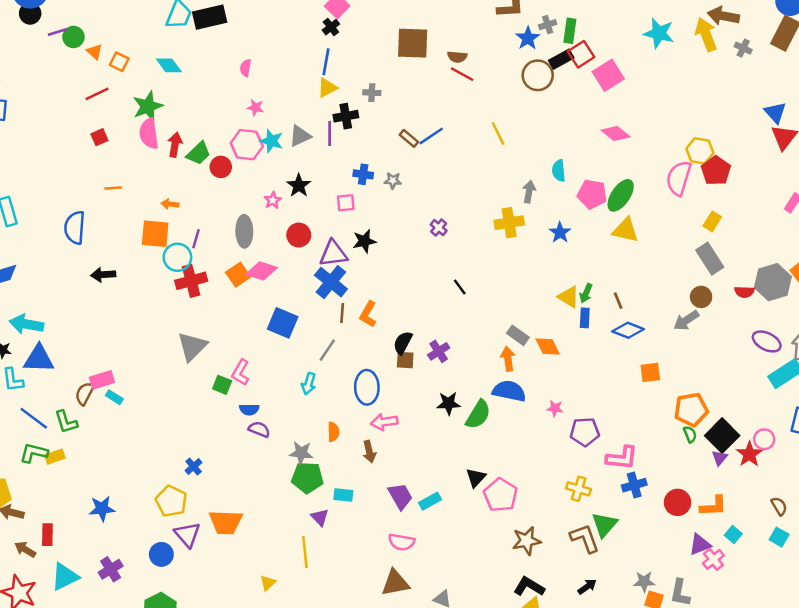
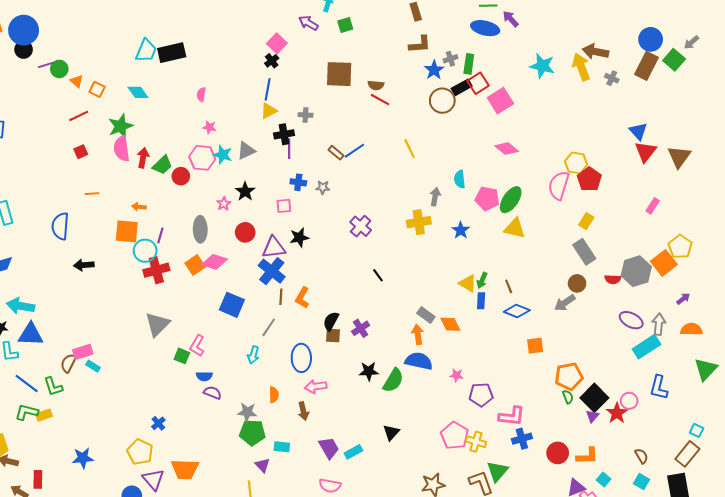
purple line: (330, 134) -> (289, 149), moved
purple cross: (439, 228) -> (361, 226), size x1.5
pink pentagon: (501, 495) -> (455, 436), moved

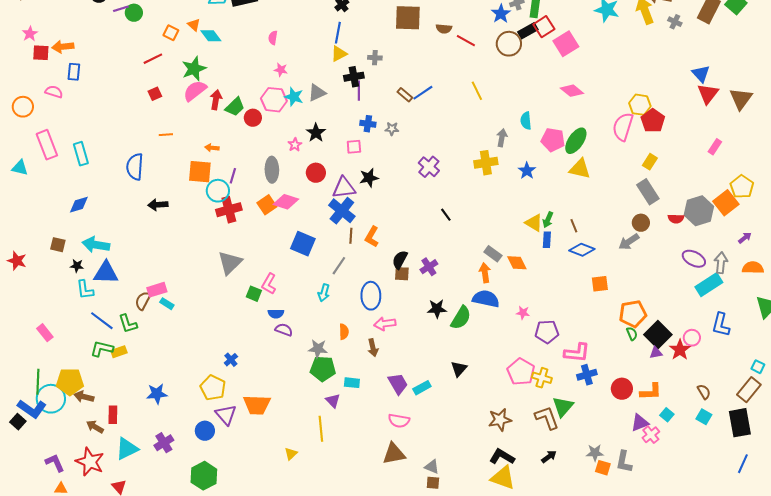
orange triangle: (77, 81) -> (194, 25), moved
red line: (380, 100) -> (466, 41), moved
pink semicircle: (122, 149) -> (195, 91), turned 60
purple triangle: (592, 416) -> (656, 353), turned 40

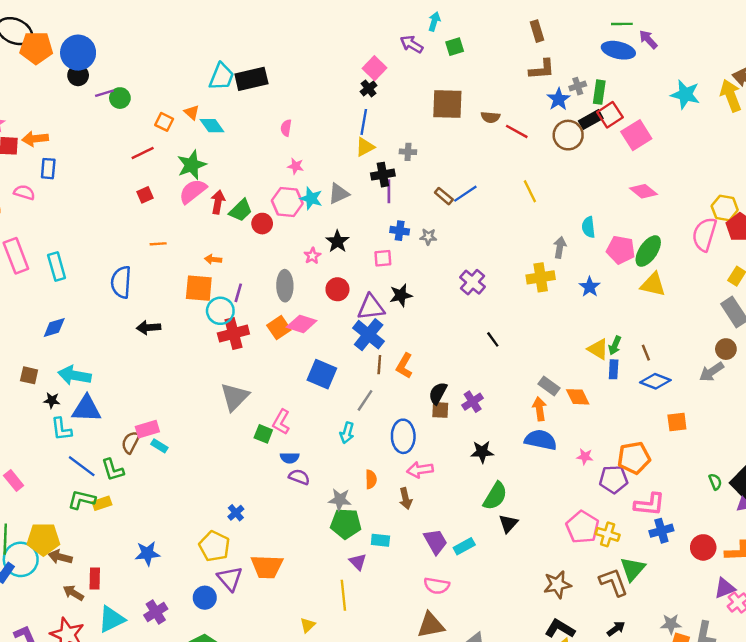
orange pentagon: (633, 314) -> (634, 458), moved
green semicircle: (461, 318) -> (495, 496), moved

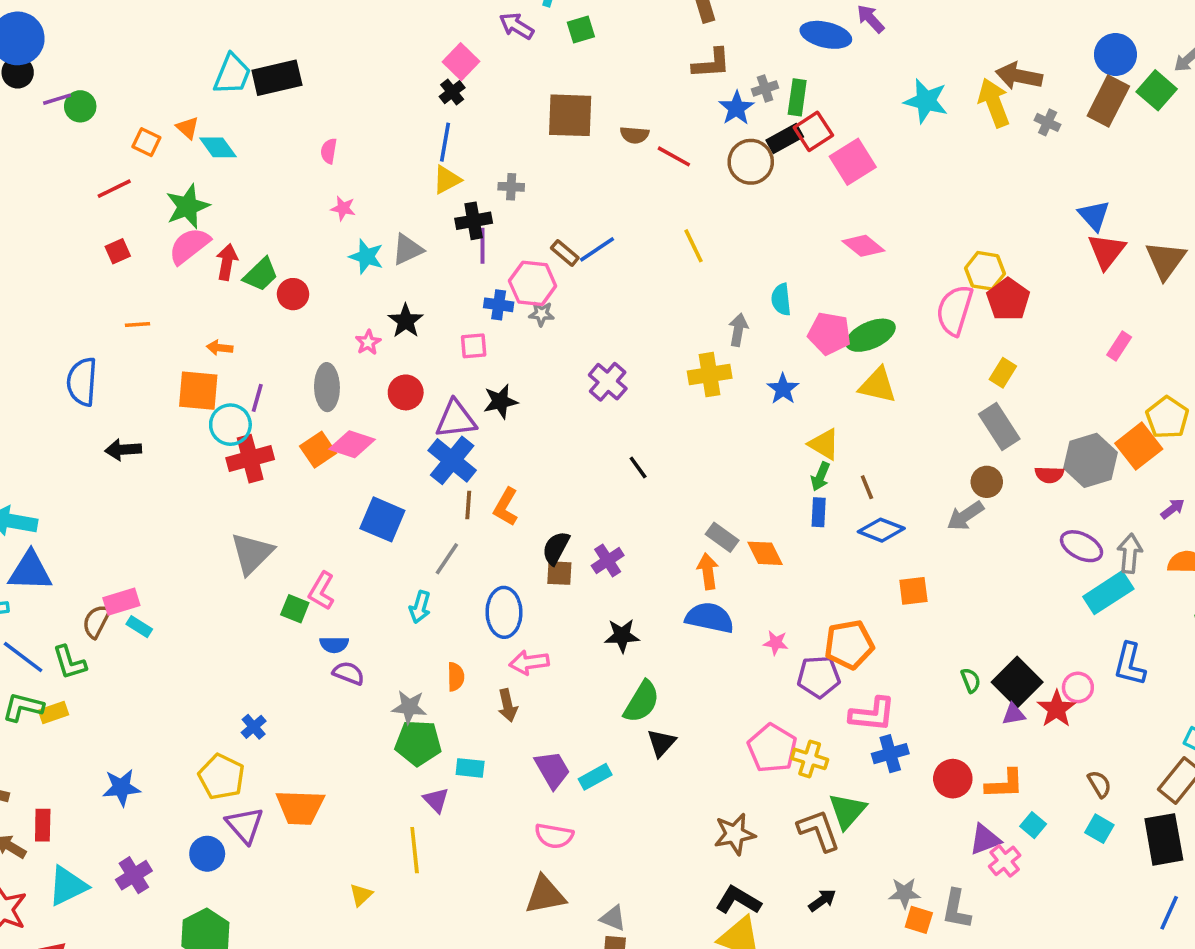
pink hexagon: (287, 202) -> (533, 283), moved
green ellipse: (648, 251) -> (871, 335), turned 32
yellow triangle: (598, 349) -> (824, 444), moved

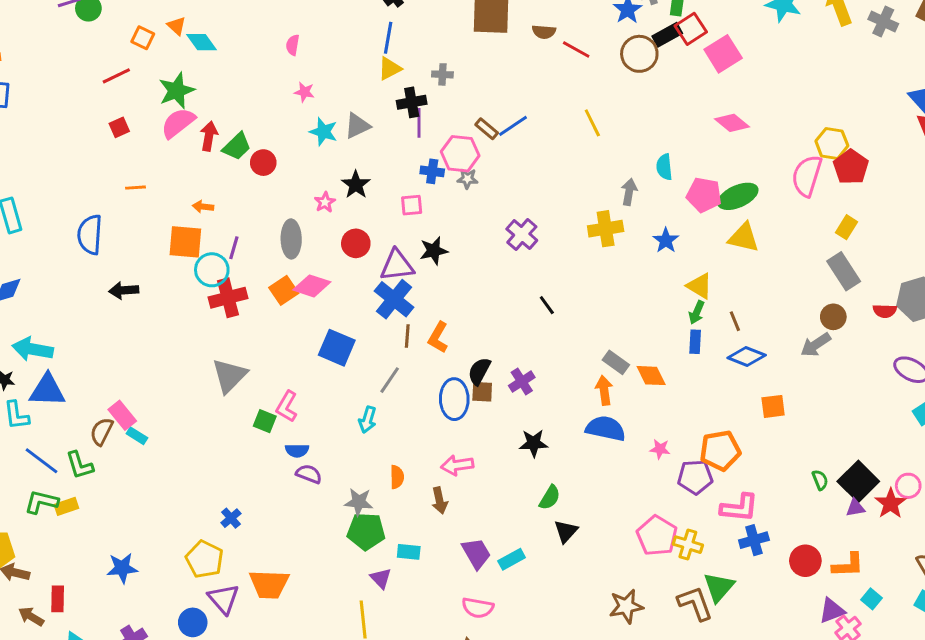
gray cross: (1048, 122) -> (883, 22), size x1.4
pink rectangle: (121, 602) -> (122, 415), turned 68
blue ellipse: (504, 612) -> (454, 399), moved
green semicircle: (642, 702) -> (550, 498), size x0.7

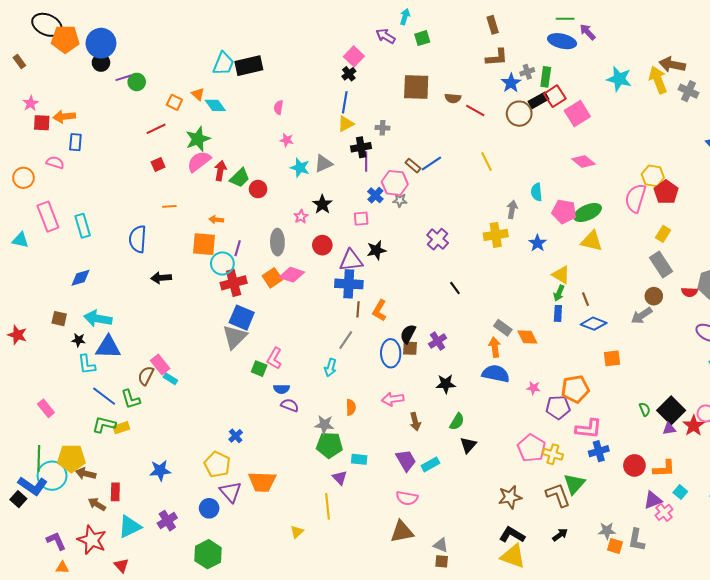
blue cross: (432, 171) -> (375, 195), turned 35
blue cross: (394, 299) -> (349, 284), turned -36
blue square: (337, 348) -> (242, 318), moved
brown arrow: (440, 500) -> (415, 422), moved

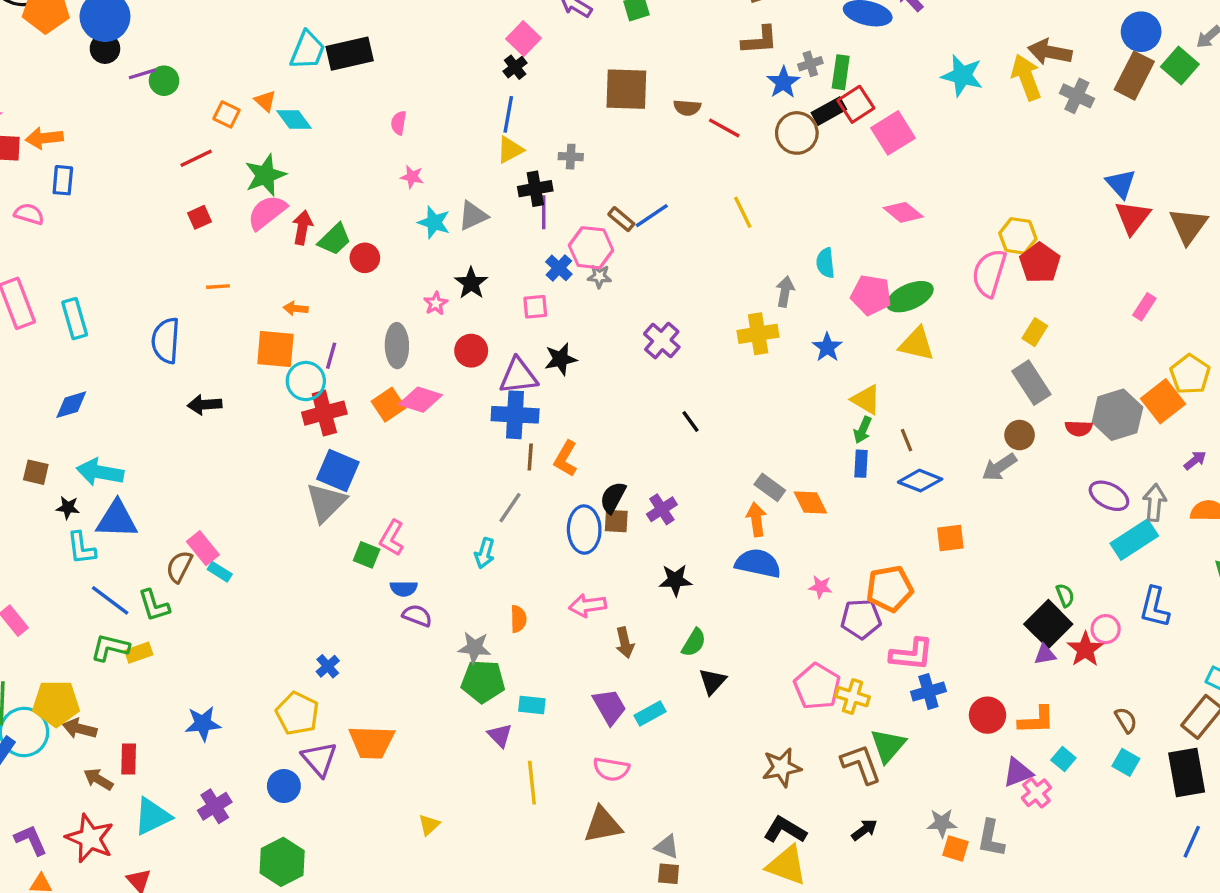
green semicircle: (645, 409) -> (1065, 595), moved
yellow line: (327, 506) -> (532, 783), moved

